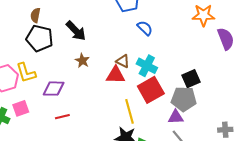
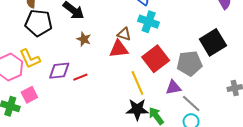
cyan cross: (147, 66) -> (149, 22), moved
black square: (191, 79) -> (213, 42), moved, size x1.4
red line: (62, 117) -> (80, 77), moved
purple triangle: (176, 117) -> (173, 88), moved

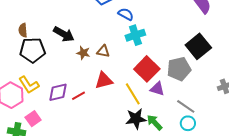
cyan cross: (149, 22) -> (135, 35), turned -30
brown triangle: (124, 34) -> (103, 51), moved
brown star: (84, 39) -> (83, 53), moved
red triangle: (119, 49) -> (104, 80), moved
purple triangle: (173, 88) -> (157, 89), moved, turned 35

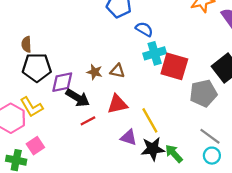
black arrow: (64, 34) -> (78, 98), moved
red square: (147, 69) -> (174, 66), moved, turned -30
purple triangle: (157, 89) -> (129, 137), moved
purple diamond: (58, 92) -> (62, 82), moved

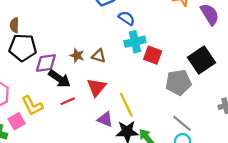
red square: (174, 66) -> (153, 55), size x0.7
red triangle: (117, 104) -> (96, 87), turned -42
yellow L-shape: (31, 107) -> (32, 106), moved

